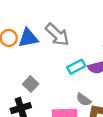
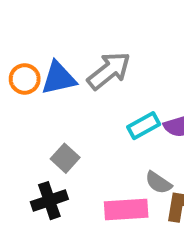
gray arrow: (57, 35) -> (109, 71), turned -80

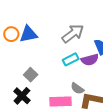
gray arrow: (109, 71) -> (73, 33), moved
black cross: (49, 201) -> (22, 96), turned -30

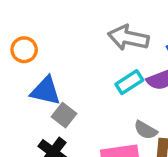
gray arrow: (73, 33) -> (128, 38), turned -125
blue triangle: (28, 34) -> (46, 91), moved, turned 30

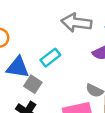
cyan rectangle: (129, 82) -> (50, 58), moved

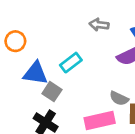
gray arrow: (76, 23) -> (99, 25), size x0.6

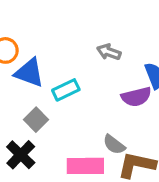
blue triangle: (35, 73) -> (29, 73), moved

